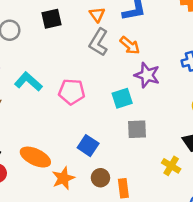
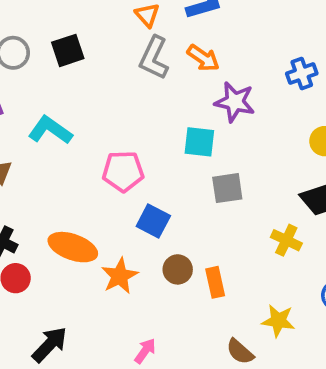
black square: (51, 19) -> (68, 50), moved
pink pentagon: (72, 92) -> (123, 171), moved
cyan square: (122, 98) -> (199, 142), turned 30

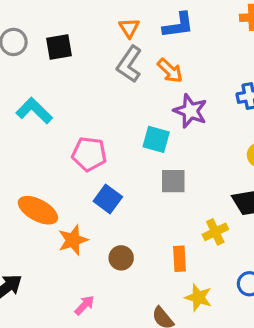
yellow cross: (286, 240) -> (215, 232), turned 30
brown circle: (178, 269) -> (121, 258), moved
orange rectangle: (215, 282) -> (179, 259), moved

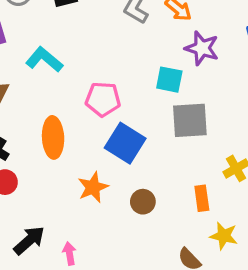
gray square: (173, 181) -> (190, 120), size x1.4
blue square: (108, 199) -> (125, 143), size x1.4
orange ellipse: (38, 210) -> (53, 137), moved, turned 63
pink arrow: (84, 305) -> (69, 253), moved, turned -50

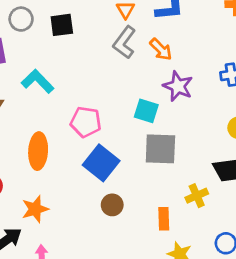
orange star: (93, 187) -> (35, 209), moved
brown circle: (143, 202) -> (112, 205), moved

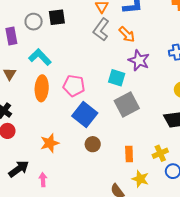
gray circle: (21, 19) -> (34, 22), moved
gray square: (160, 149) -> (127, 105), turned -30
orange ellipse: (38, 151) -> (42, 88), moved
yellow cross: (197, 196) -> (160, 153), moved
orange star: (35, 209) -> (50, 143), moved

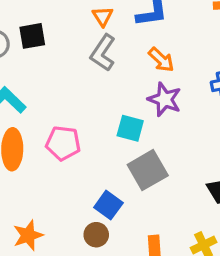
orange arrow: (127, 34) -> (161, 60), moved
blue square: (85, 115) -> (108, 205), moved, size x0.7

